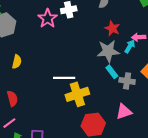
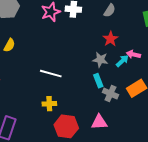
gray star: (108, 51) -> (100, 60), size x0.7
yellow cross: (77, 94) -> (49, 104), moved, size x0.6

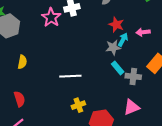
cyan arrow: (122, 61) -> (123, 40), moved

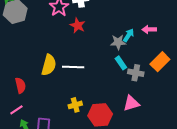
red star: (116, 25) -> (78, 25), moved
yellow semicircle: (22, 62) -> (49, 65), moved, size x1.5
yellow cross: (78, 105) -> (75, 105), moved

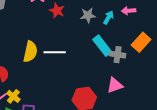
gray star: (118, 42) -> (88, 15), moved
cyan rectangle: (121, 63) -> (102, 46), size x1.5
yellow cross: (75, 105) -> (13, 96), moved, turned -32

